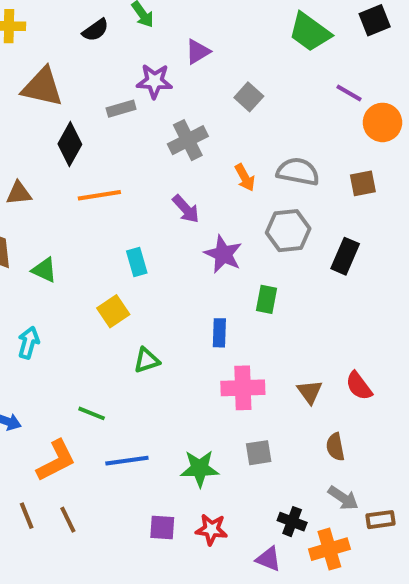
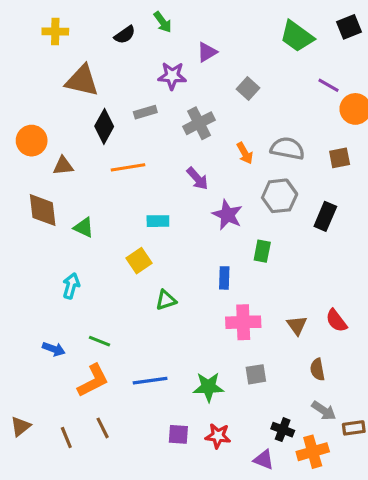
gray rectangle: (121, 109) -> (145, 112), moved
cyan rectangle: (137, 262) -> (158, 221), turned -75
green line: (92, 413) -> (99, 341), moved
brown line: (27, 516) -> (66, 437), moved

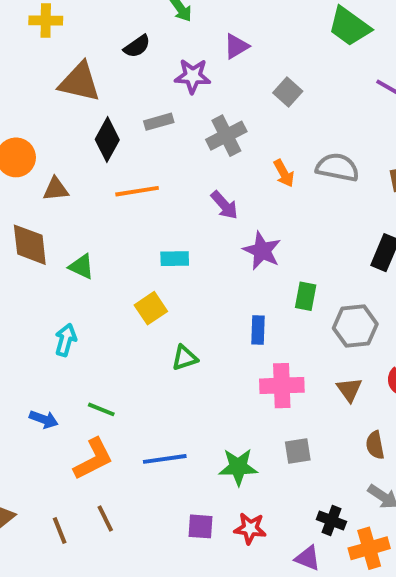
black semicircle: (125, 35) -> (137, 46), moved
gray hexagon: (280, 196) -> (355, 326), moved

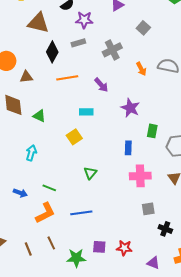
purple star: (193, 76) -> (84, 20), moved
purple arrow: (224, 205) -> (101, 85), moved
green triangle: (185, 358) -> (90, 173), moved, turned -32
green star: (238, 467) -> (76, 258), moved
black cross: (331, 521) -> (165, 229), moved

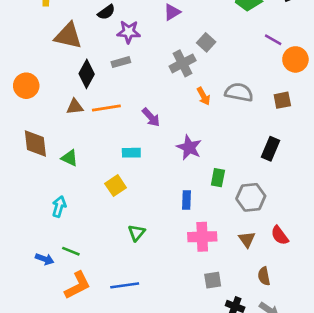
gray cross: (112, 50) -> (183, 63), moved
brown triangle: (26, 77) -> (75, 107), moved
green line: (49, 188) -> (71, 251), moved

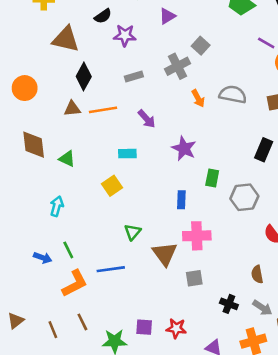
gray rectangle: (121, 62) -> (134, 76), moved
brown triangle: (247, 239) -> (165, 254), moved, size x1.5
green line: (71, 251) -> (68, 250), turned 42
gray square: (213, 280) -> (194, 278), moved
blue line: (125, 285) -> (111, 269), moved

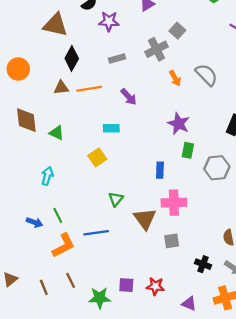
gray semicircle: (233, 94) -> (206, 75), turned 35
purple star: (184, 148) -> (179, 124), moved

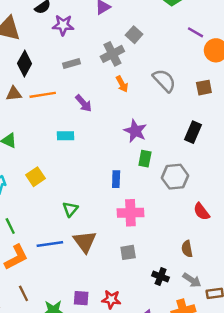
orange arrow: (175, 78) -> (122, 84), moved
yellow square: (97, 157) -> (35, 177), moved
brown triangle: (145, 219) -> (85, 242), moved

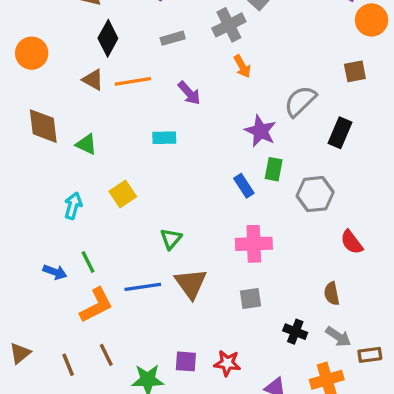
gray semicircle: (164, 80) -> (300, 101), moved, turned -90
brown triangle: (14, 94) -> (93, 80), turned 35
blue rectangle: (116, 179) -> (244, 186), moved, turned -35

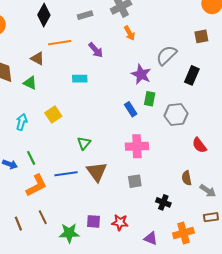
brown triangle: (93, 80) -> (37, 58), moved
gray arrow: (338, 337) -> (208, 191), moved

